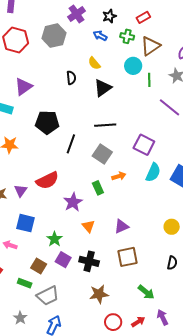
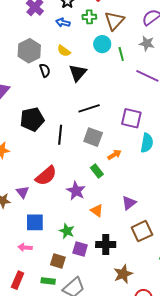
gray hexagon: (54, 36) -> (29, 51), moved

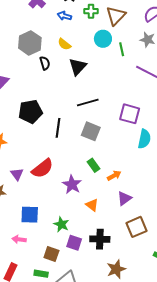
orange arrow: (114, 155) -> (114, 176), moved
purple triangle: (22, 192) -> (17, 174), moved

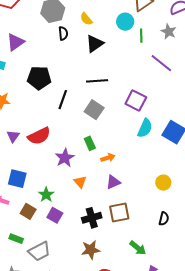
black cross: (100, 239) -> (92, 218), moved, turned -30
brown square: (51, 254) -> (28, 211), moved

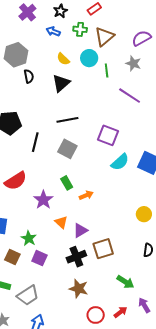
yellow semicircle: (86, 19) -> (63, 59), moved
cyan semicircle: (145, 128) -> (120, 162), turned 30
purple triangle: (113, 182) -> (80, 230), moved
brown star: (91, 250) -> (79, 289), turned 30

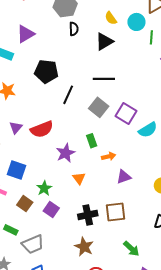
purple square: (108, 135) -> (126, 113), moved
purple triangle: (80, 230) -> (124, 177), moved

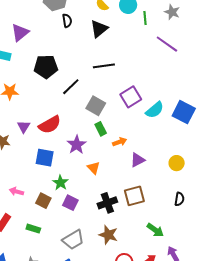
black line: (68, 95) -> (71, 87), turned 30
gray square: (99, 107) -> (96, 106), moved
purple square: (126, 113) -> (131, 97), turned 35
blue square: (17, 170) -> (45, 158), moved
gray trapezoid: (33, 244) -> (73, 240), moved

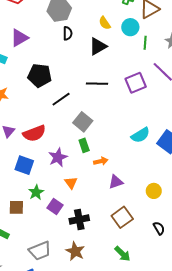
purple square: (131, 97) -> (136, 83), moved
brown square: (134, 196) -> (122, 217), moved, turned -30
black semicircle: (179, 199) -> (159, 228), moved, turned -48
brown square: (43, 201) -> (16, 207), turned -35
purple square: (70, 203) -> (55, 207), moved

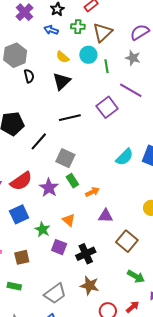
purple star: (58, 157) -> (49, 188), moved
blue square: (24, 165) -> (19, 214), turned -30
purple triangle: (116, 182) -> (106, 216), moved, turned 35
green star: (36, 192) -> (42, 229), moved

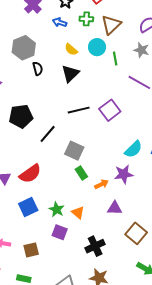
purple square: (107, 107) -> (110, 110), moved
purple star: (49, 188) -> (124, 174), moved, turned 30
green star: (42, 229) -> (57, 209), moved
purple square: (59, 247) -> (60, 232), moved

